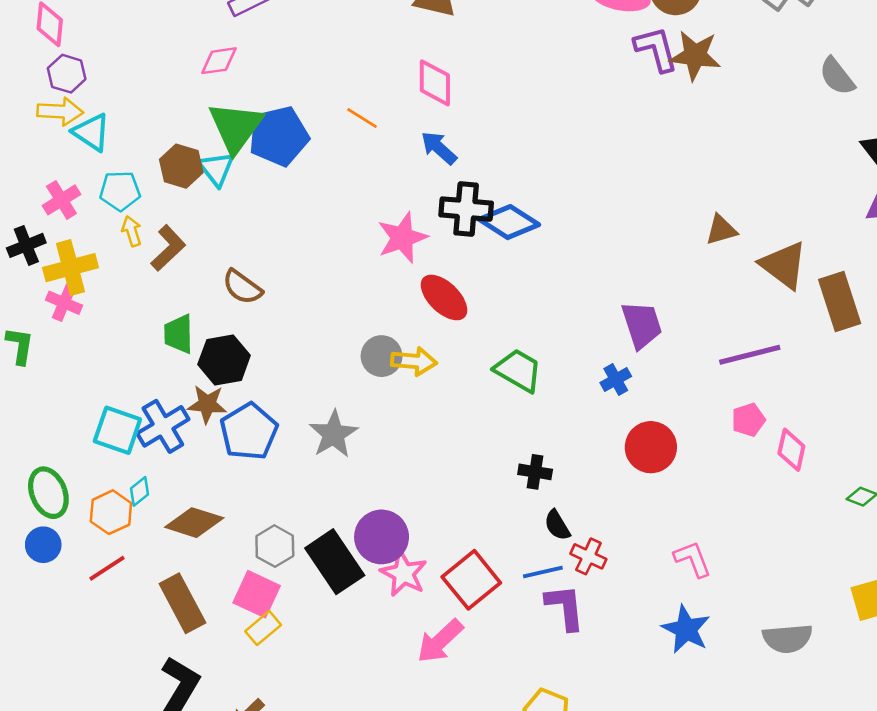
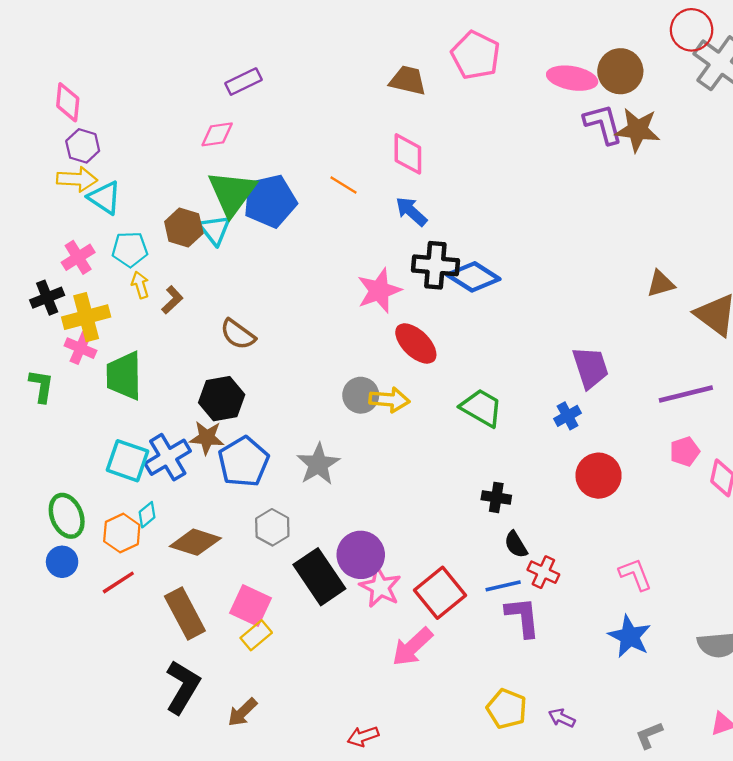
brown L-shape: (168, 248) -> (172, 300), size x0.7
green trapezoid: (179, 334) -> (124, 376), moved, size x1.4
gray hexagon: (275, 546) -> (272, 527), moved

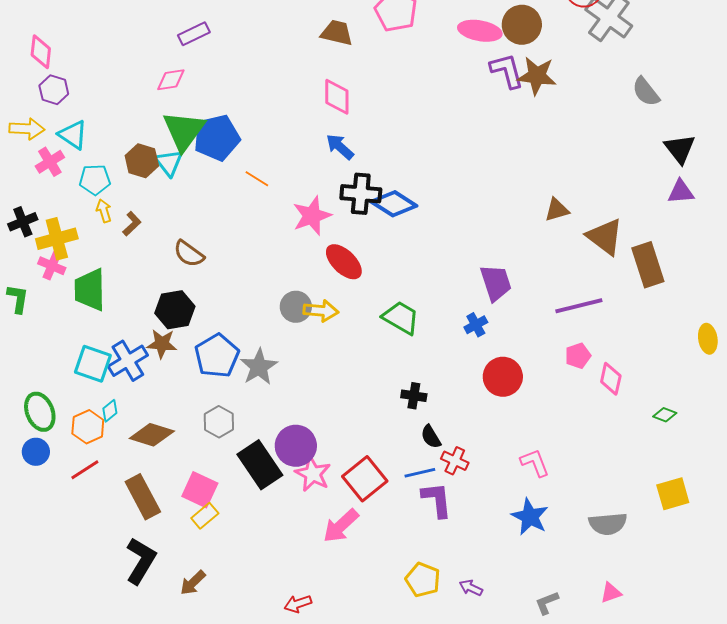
yellow arrow: (77, 179) -> (27, 129), moved
orange line: (343, 185) -> (257, 179), moved
pink cross: (78, 257) -> (50, 162), moved
blue pentagon: (244, 462) -> (217, 356), moved

